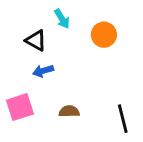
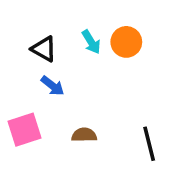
cyan arrow: (62, 19) -> (91, 42), moved
blue arrow: (43, 71) -> (53, 86), turned -126

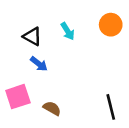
orange circle: (126, 42) -> (111, 25), moved
brown semicircle: (84, 135) -> (52, 108), moved, turned 30

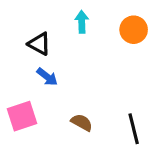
cyan arrow: (68, 31) -> (82, 22), moved, turned -150
brown semicircle: (52, 108) -> (82, 122), moved

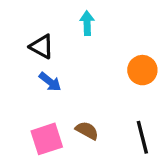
orange circle: (134, 30) -> (142, 70), moved
pink square: (22, 116) -> (47, 139), moved

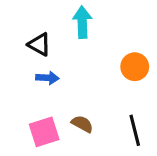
cyan arrow: (87, 23) -> (82, 22), size x1.4
blue arrow: (50, 82) -> (47, 78), turned -35

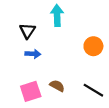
black triangle: (39, 44) -> (27, 31), turned 35
black line: (135, 130) -> (93, 90), turned -45

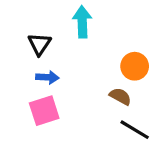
brown semicircle: (57, 86) -> (120, 96), moved
pink square: (31, 91) -> (44, 111), moved

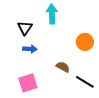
brown semicircle: (120, 96) -> (63, 67), moved
pink square: (44, 111) -> (28, 83), moved

